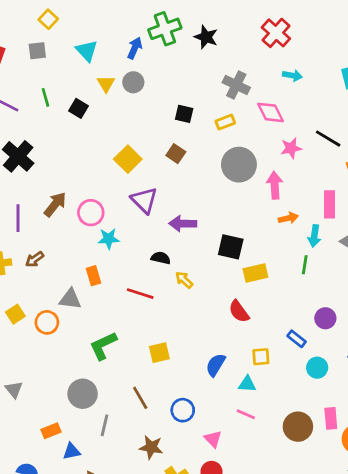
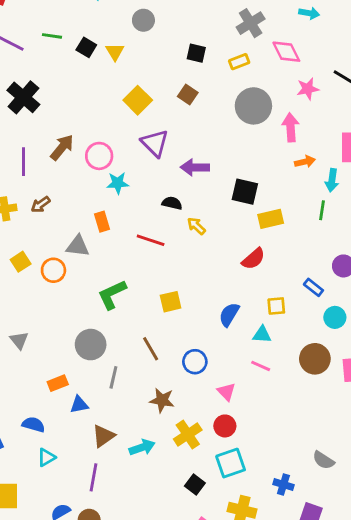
yellow triangle: (106, 84) -> (115, 52), moved
gray cross: (236, 85) -> (251, 23), turned 32
green line: (46, 97) -> (52, 36), turned -66
red semicircle: (239, 311) -> (253, 259), turned -95
brown circle: (298, 427) -> (315, 359), moved

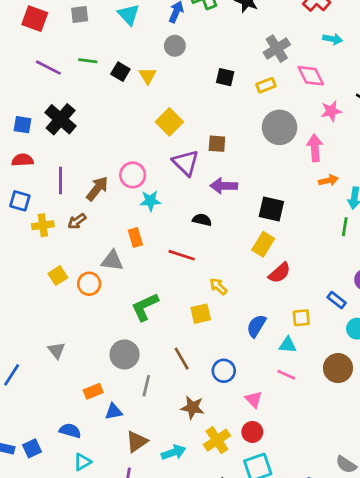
brown square: (188, 95) -> (217, 144), moved, turned -30
brown arrow: (62, 147) -> (97, 189), moved
yellow rectangle: (271, 219) -> (263, 244), moved, turned -45
yellow arrow: (196, 226) -> (218, 286), moved

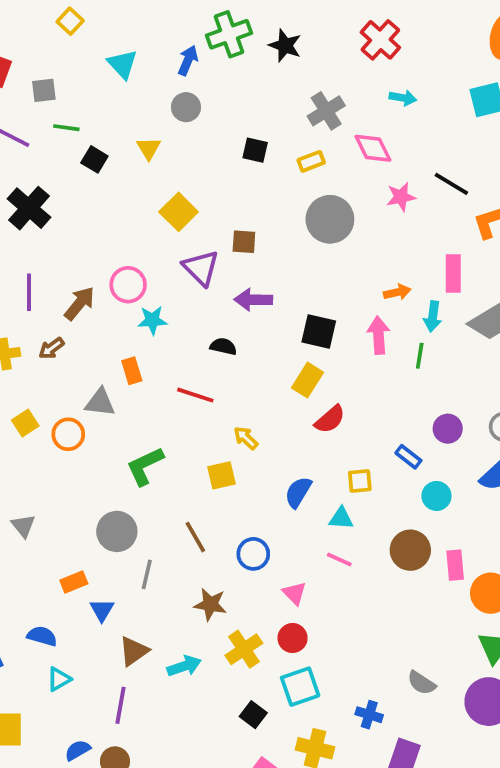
gray square: (80, 15) -> (44, 90), moved
black square: (120, 72) -> (94, 159), moved
pink arrow: (315, 148) -> (379, 335), moved
blue triangle: (114, 412) -> (102, 610), turned -48

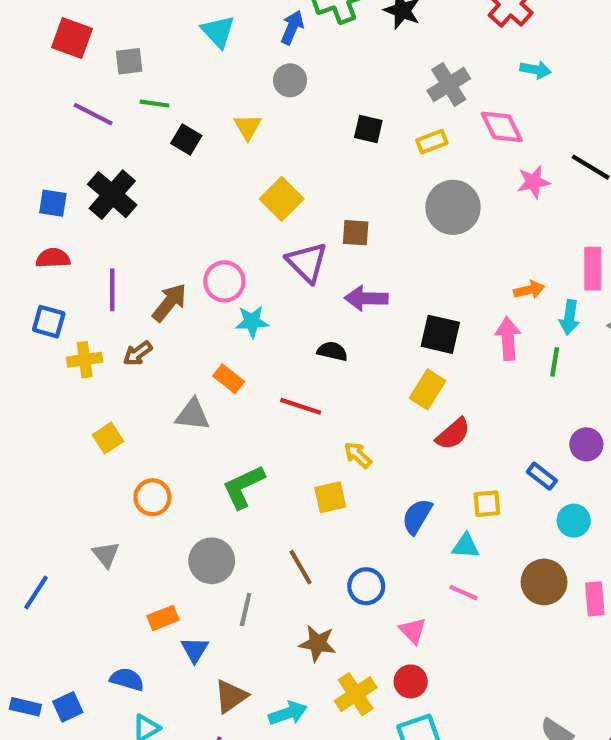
orange rectangle: (132, 371) -> (229, 379), turned -35
orange circle: (68, 434) -> (152, 497), moved

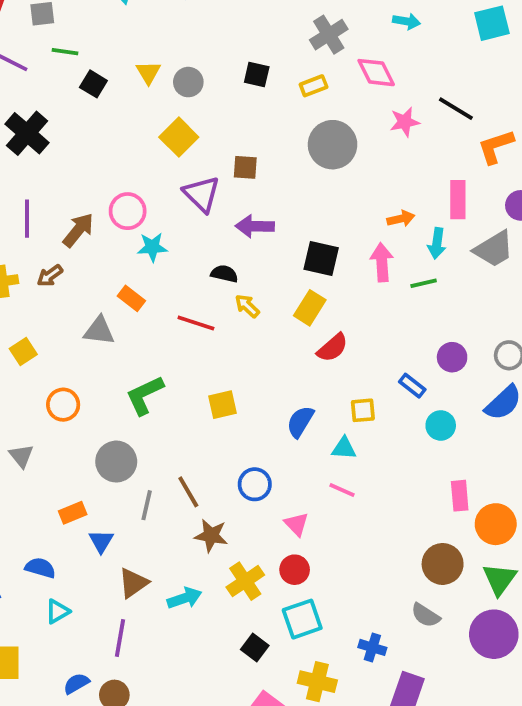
gray circle: (290, 80) -> (188, 82), moved
green line: (555, 362) -> (424, 283), turned 68
yellow arrow: (358, 455) -> (247, 306), moved
brown line: (301, 567) -> (188, 492), moved
brown circle: (544, 582) -> (443, 564), moved

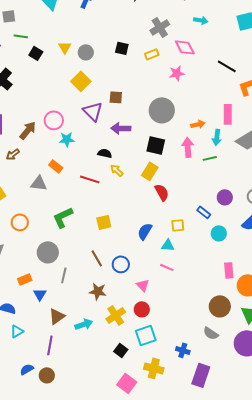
pink star: (405, 122) -> (177, 73), moved
gray circle: (333, 145) -> (162, 110), moved
red semicircle: (333, 348) -> (162, 192), turned -78
brown line: (188, 492) -> (97, 258), moved

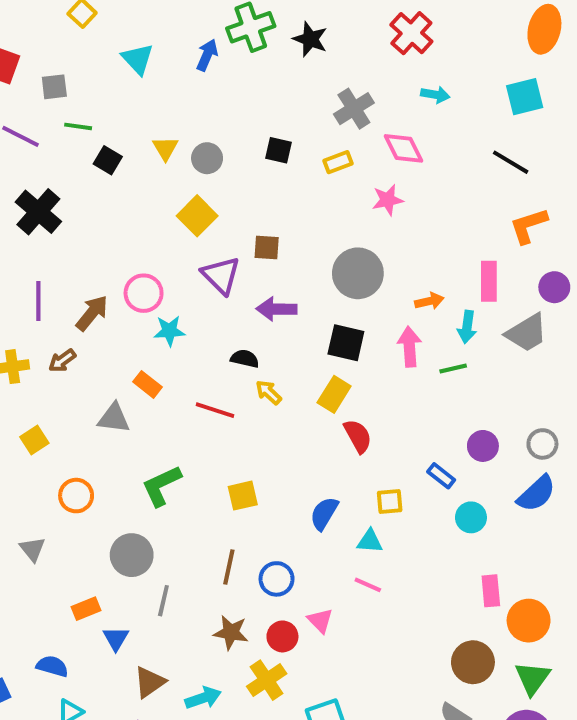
black line: (227, 66) -> (511, 162), moved
brown line: (97, 258) -> (229, 567), turned 42
red circle: (142, 309) -> (282, 636), moved

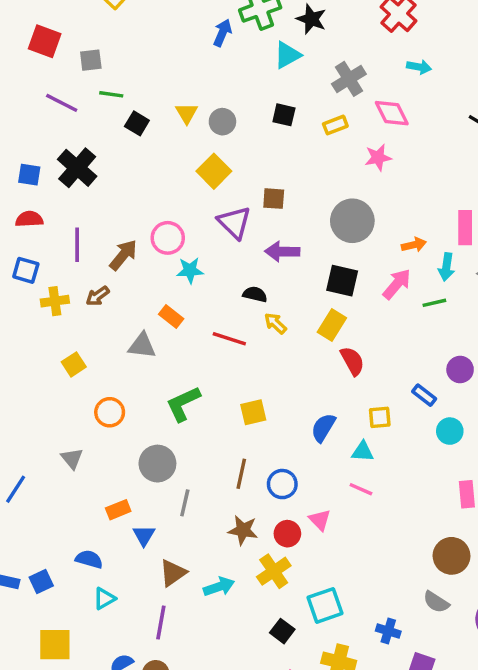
cyan triangle: (138, 59) -> (287, 55), moved, turned 44
pink arrow: (409, 347) -> (397, 284), turned 44

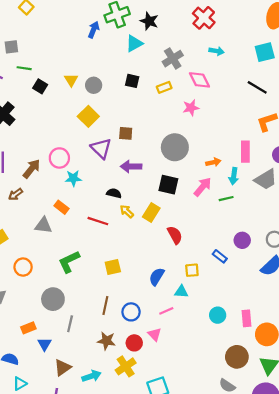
yellow rectangle: (332, 325) -> (151, 212), moved
cyan circle: (450, 431) -> (218, 315), moved
pink line: (361, 489) -> (166, 311), moved, turned -48

